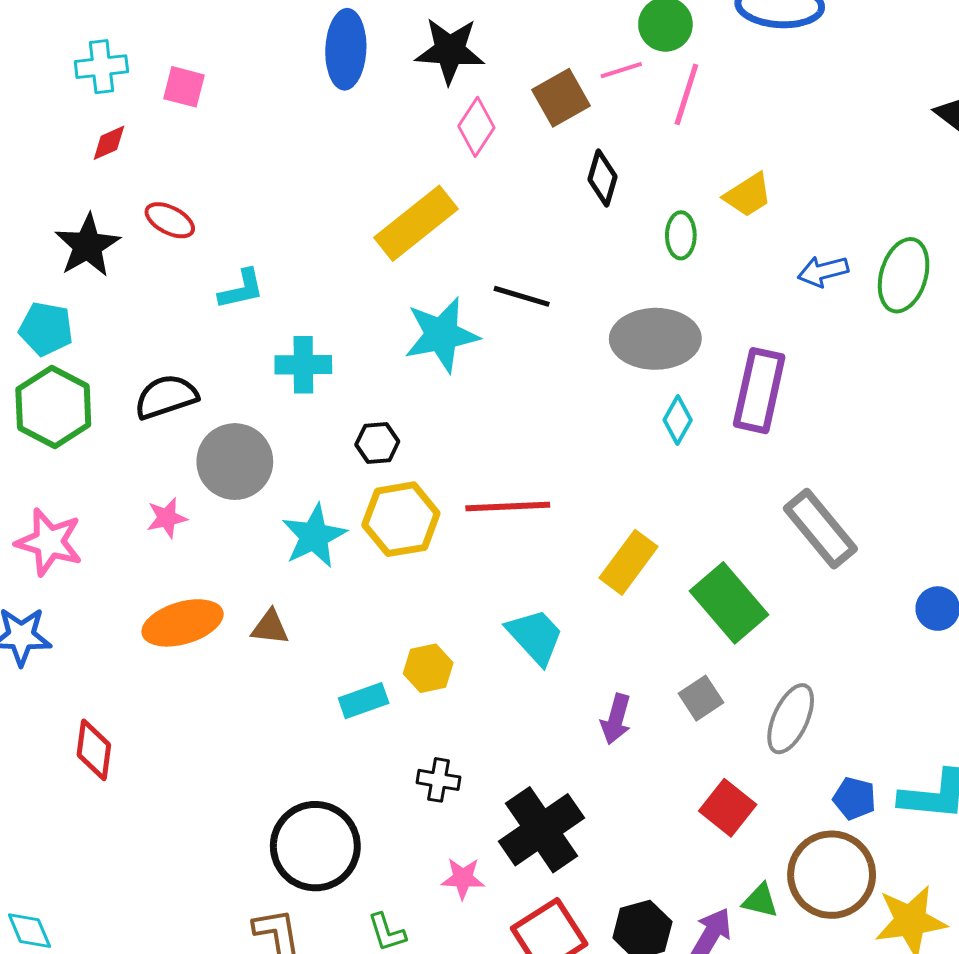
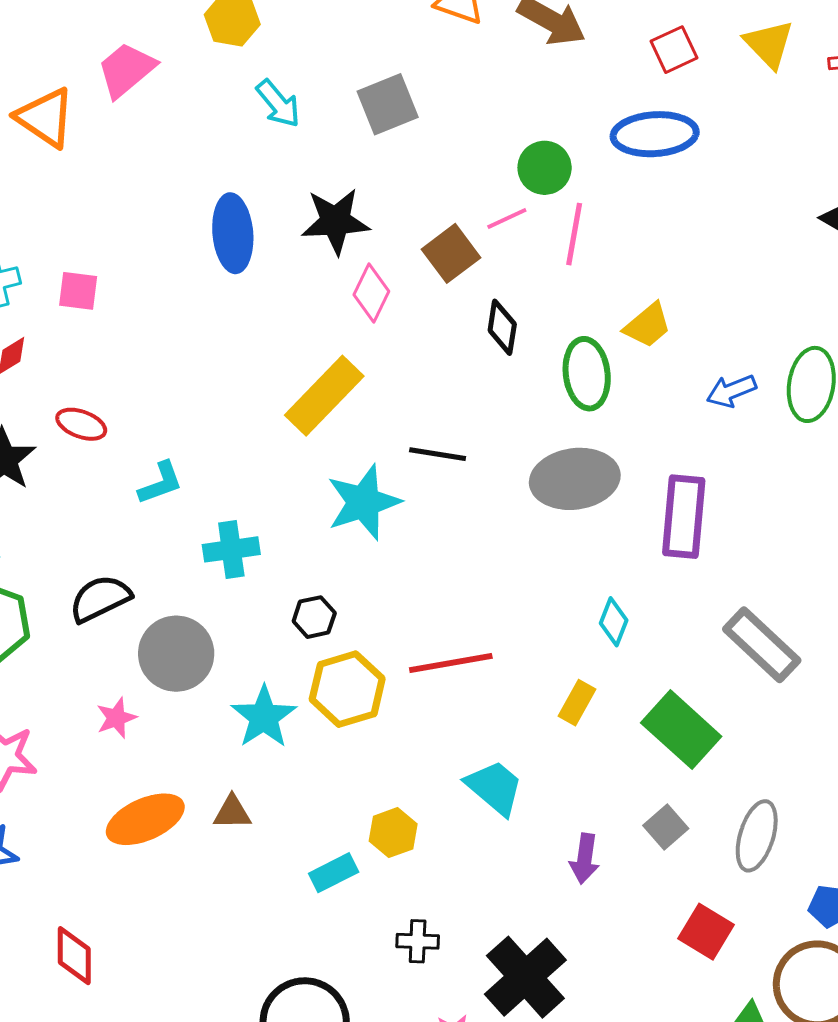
green ellipse: (681, 235) -> (587, 374), size x1.5
cyan diamond: (678, 420) -> (614, 622), moved
yellow rectangle: (629, 562) -> (577, 703), size x0.7

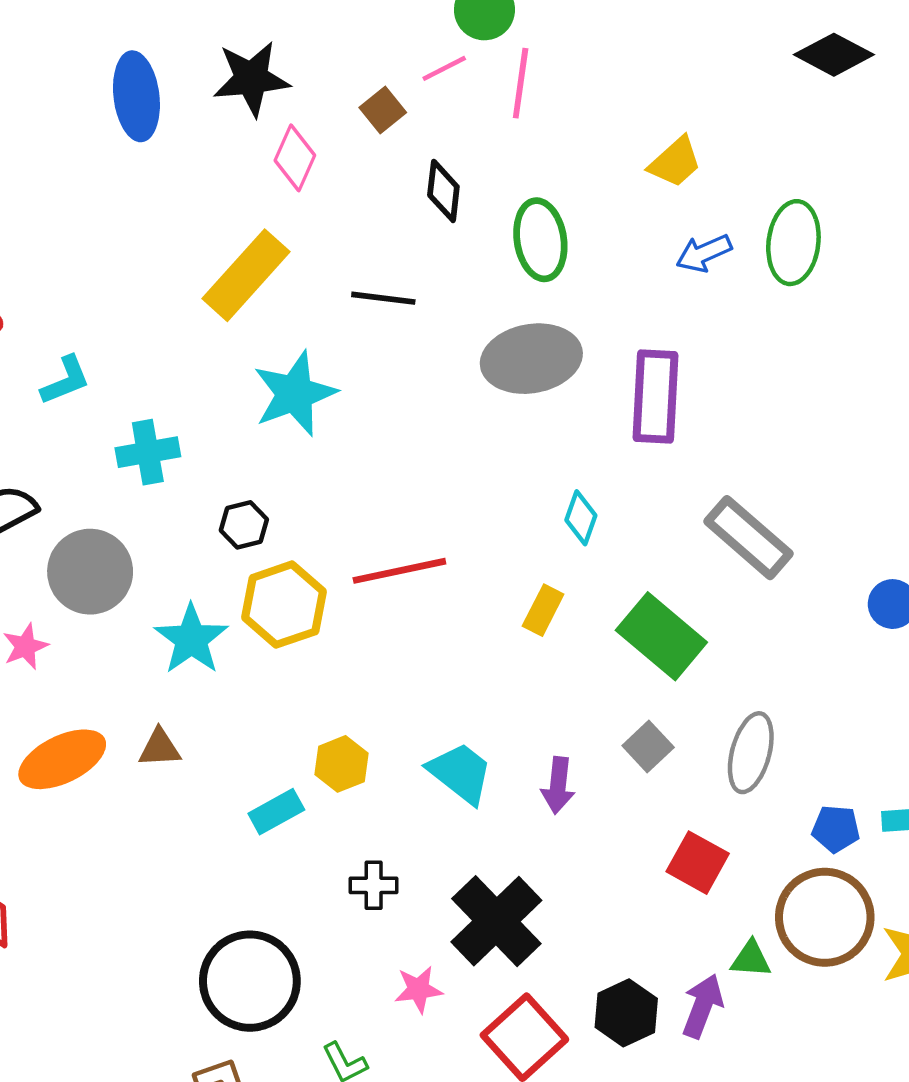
brown square: (451, 253) -> (383, 110), size x0.7
yellow trapezoid: (648, 325) -> (675, 162), moved
black line: (438, 454) -> (383, 298), moved
cyan trapezoid: (494, 787) -> (460, 773), moved

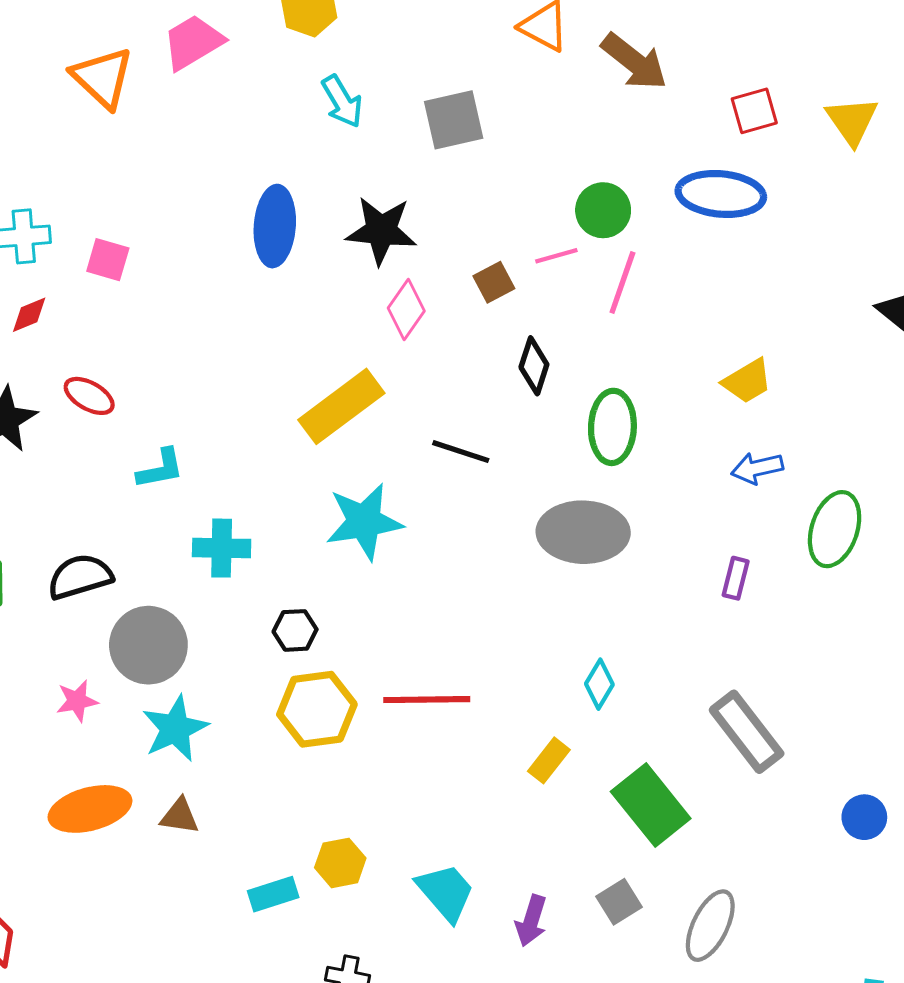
green ellipse: (793, 243) -> (835, 529), moved
purple rectangle: (655, 397) -> (736, 578), moved, size x0.5
cyan star: (191, 639) -> (175, 729), moved

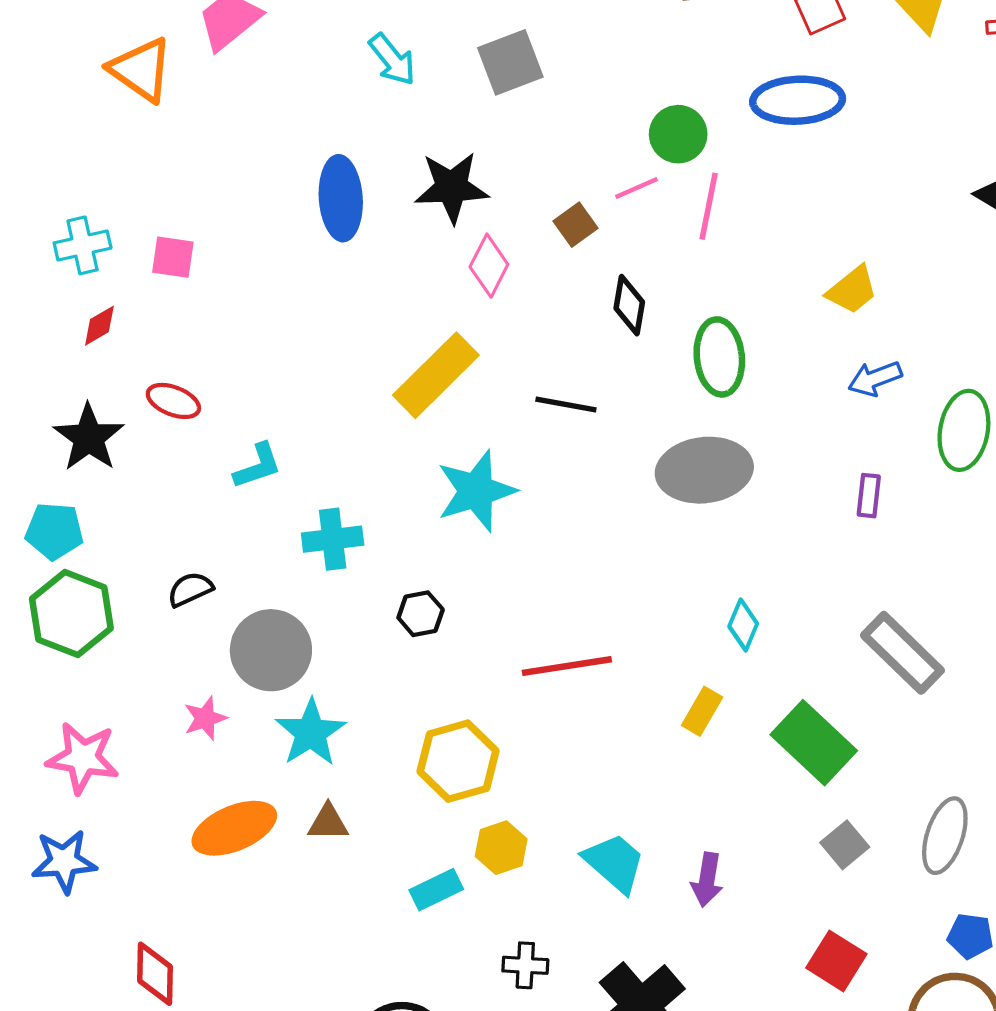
black semicircle: (80, 577) -> (190, 589), size x0.7
yellow hexagon: (317, 709) -> (458, 761), moved
gray square: (619, 902) -> (845, 845), moved
gray ellipse: (710, 926) -> (945, 836), moved

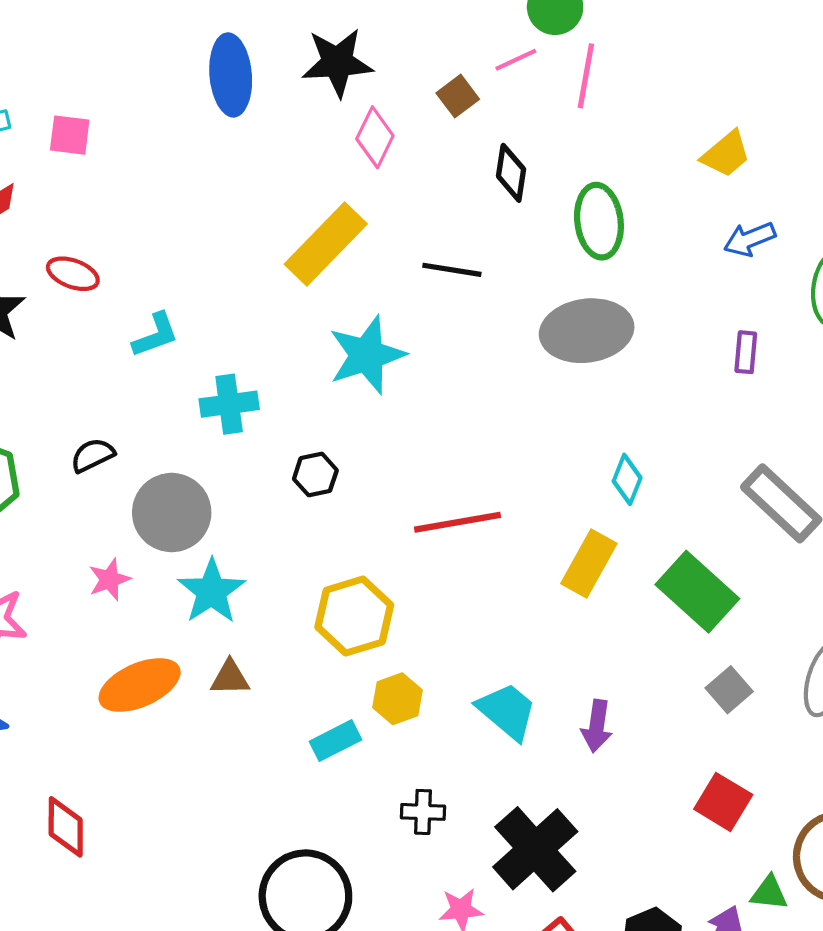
yellow rectangle: (702, 711) -> (589, 563), size x1.4

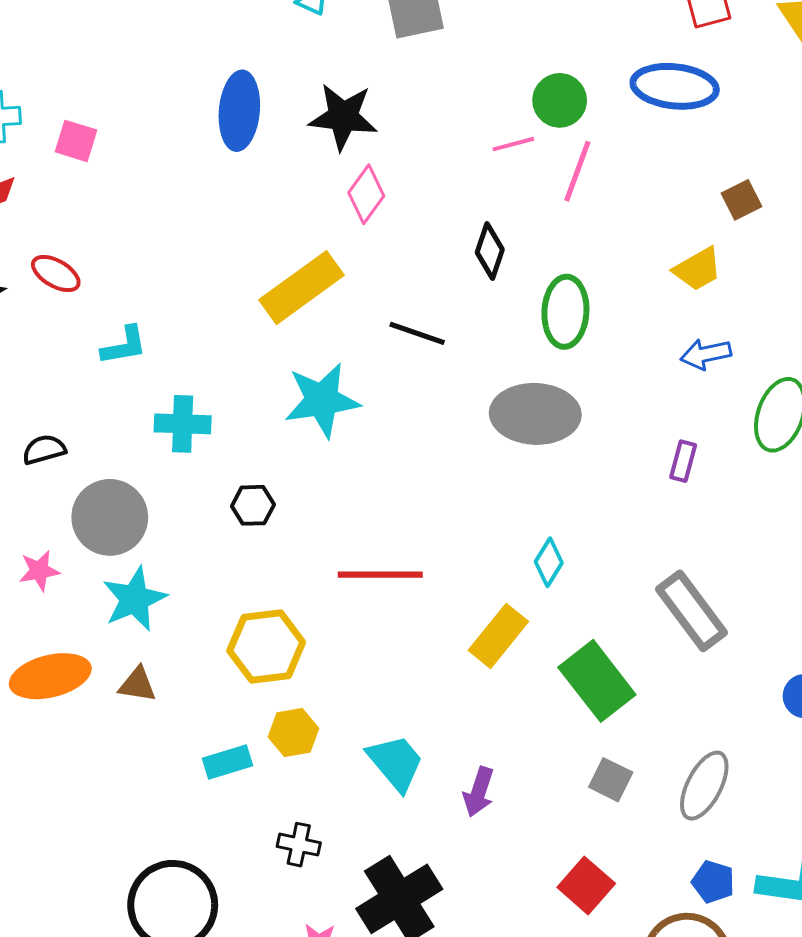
brown square: (458, 96) -> (742, 200), moved
gray square: (729, 690) -> (611, 780), turned -33

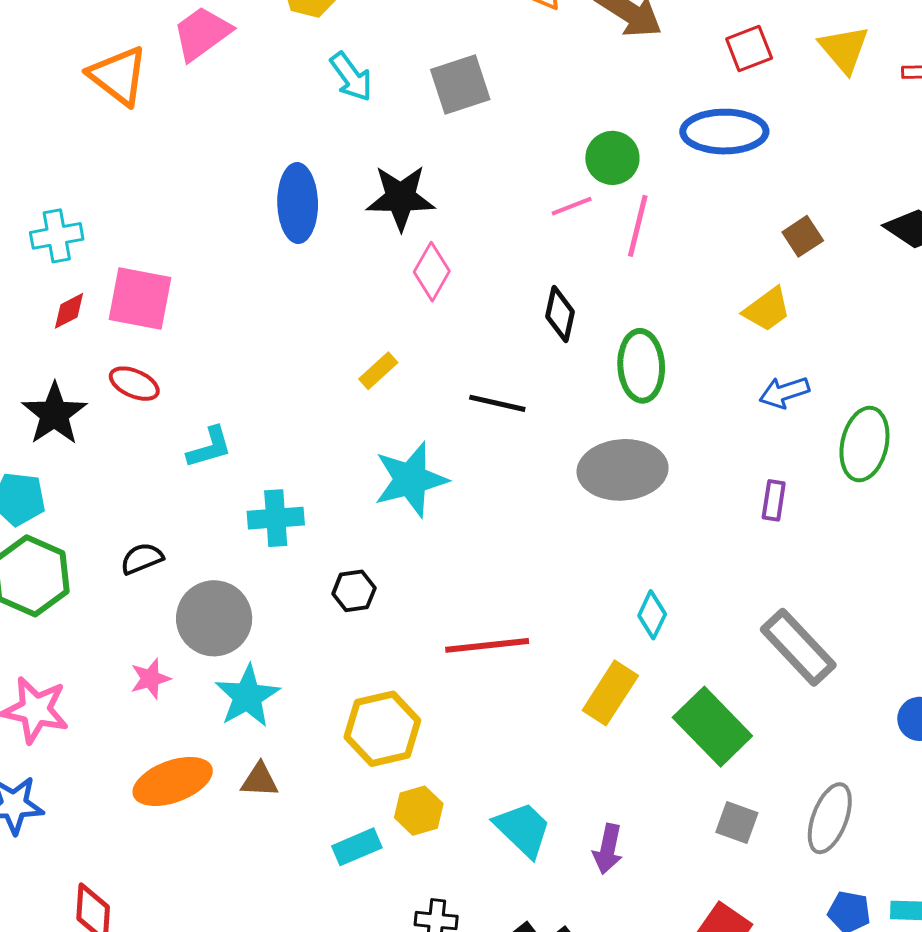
pink square: (76, 141) -> (140, 299), moved, size x1.6
yellow rectangle: (302, 288) -> (378, 371), size x0.5

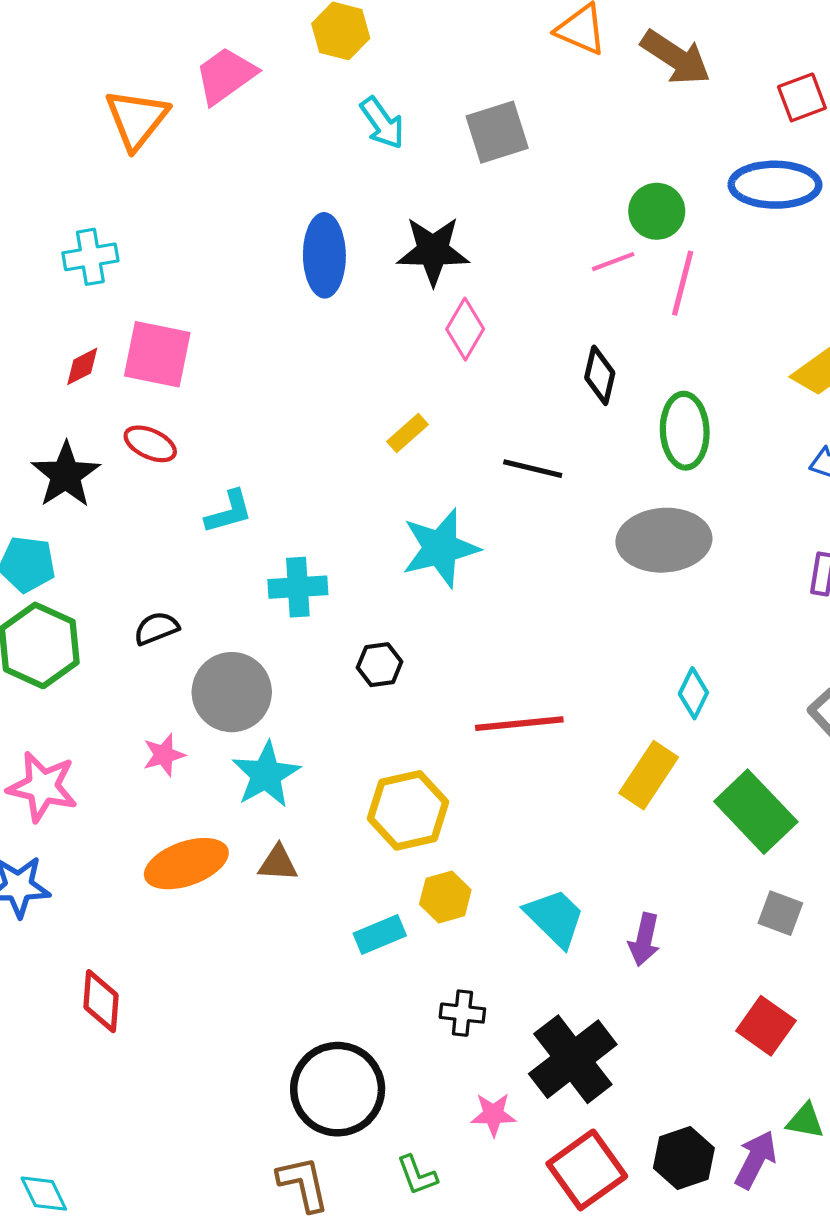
orange triangle: (118, 76) -> (137, 119), turned 30
cyan cross: (57, 236) -> (90, 257), moved

